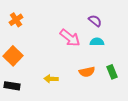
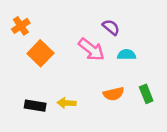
purple semicircle: (95, 21) -> (111, 27), moved
orange square: (13, 56) -> (40, 53), moved
black rectangle: (12, 86) -> (35, 106), moved

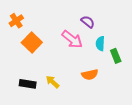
cyan semicircle: (127, 55) -> (100, 43), turned -88
green rectangle: (146, 94) -> (116, 56), moved
yellow arrow: (67, 103) -> (53, 82), turned 40

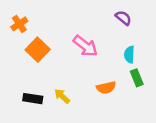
purple semicircle: (88, 22) -> (123, 18), moved
cyan semicircle: (100, 43) -> (129, 55), moved
green rectangle: (116, 56) -> (137, 78), moved

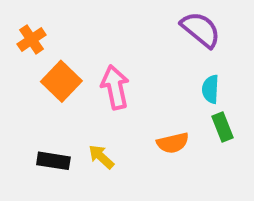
purple semicircle: (123, 18) -> (201, 30), size x1.5
pink arrow: (85, 46) -> (115, 87), moved, turned -140

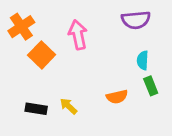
purple semicircle: (201, 30) -> (136, 20), turned 136
orange cross: (32, 39) -> (21, 27), size x1.4
pink arrow: (115, 87) -> (78, 35), moved

